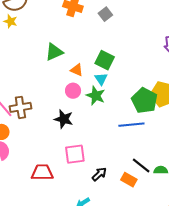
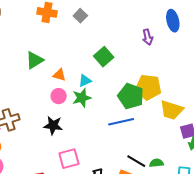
green square: (105, 60) -> (104, 57), moved, turned 30
cyan triangle: (101, 79) -> (85, 81), turned 48
green star: (96, 96) -> (82, 98), turned -30

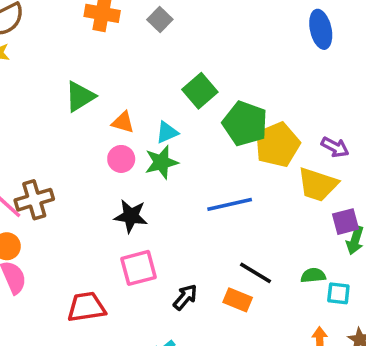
purple arrow: (148, 37) -> (335, 147), moved, turned -49
yellow pentagon: (148, 87) -> (277, 145), turned -30
green pentagon: (131, 96) -> (245, 123), moved
black star: (53, 125) -> (131, 216), moved
green semicircle: (156, 163) -> (313, 275), moved

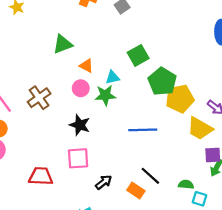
brown cross: (34, 200) -> (39, 98), moved, turned -30

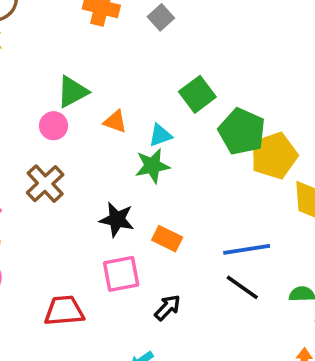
pink circle: (81, 88) -> (54, 126), moved
blue line: (143, 130) -> (247, 249), moved
orange rectangle: (136, 190) -> (167, 239), moved

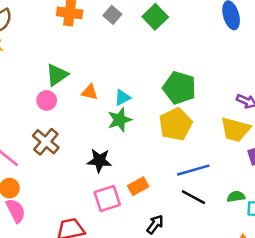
green square: (197, 94) -> (155, 17), moved
yellow pentagon: (274, 156) -> (175, 124), moved
orange rectangle: (167, 239) -> (138, 186), moved, turned -48
black arrow: (168, 308) -> (155, 224), moved

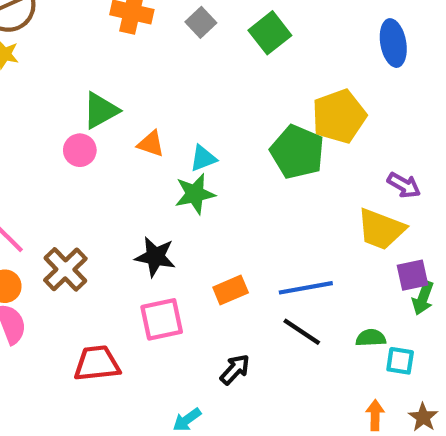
yellow pentagon: (175, 124) -> (339, 116), moved
brown cross: (46, 142) -> (65, 269), moved
orange rectangle: (138, 186) -> (231, 290), moved

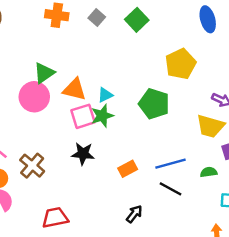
orange triangle: (151, 144) -> (75, 89), size x1.5
pink circle: (80, 150) -> (34, 97), size x1.6
green pentagon: (297, 152) -> (154, 104), moved
pink square: (162, 319) -> (83, 116), moved
green semicircle: (371, 338) -> (209, 172), moved

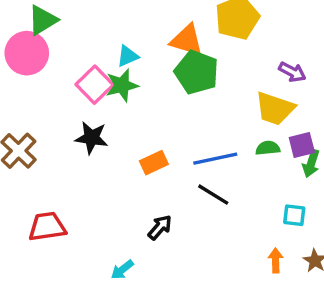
orange triangle: (75, 89) -> (187, 40), moved
pink square: (83, 116) -> (95, 85), turned -30
green semicircle: (209, 172) -> (268, 148), moved

